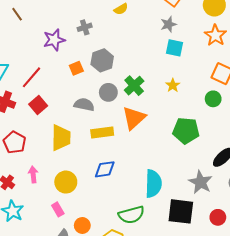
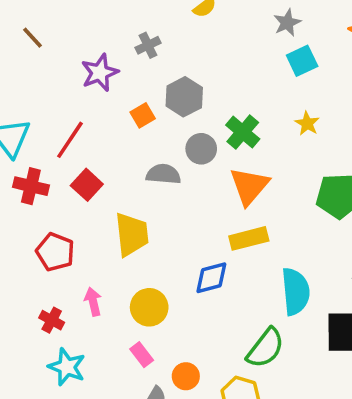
cyan square: (174, 48) -> (302, 61), turned -30
yellow rectangle: (102, 132) -> (249, 238), moved
green semicircle: (131, 215) -> (265, 348), turned -30

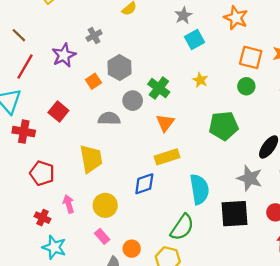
red line: (70, 140) -> (25, 67), moved
red square: (87, 185) -> (58, 111), moved
orange triangle: (249, 186) -> (165, 123), size x0.7

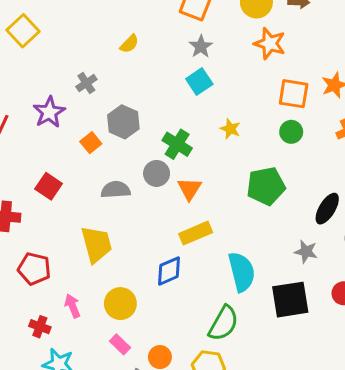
cyan square: (195, 39) -> (199, 81), moved
gray circle: (133, 101) -> (157, 173), moved
gray star: (250, 178) -> (306, 252), size x0.7

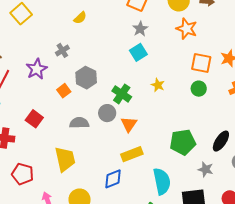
yellow semicircle: (129, 44) -> (80, 18), moved
green pentagon: (266, 186) -> (183, 142), moved

